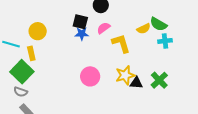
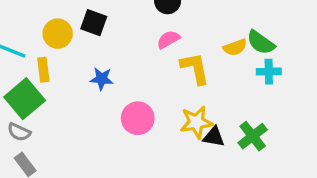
black square: (80, 22) -> (94, 23), moved
blue star: (82, 34) -> (102, 79), moved

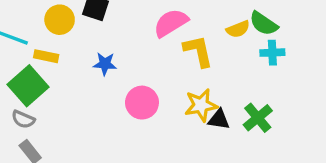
pink semicircle: (168, 39) -> (171, 23), size x1.5
yellow rectangle: (43, 70) -> (46, 56), turned -70

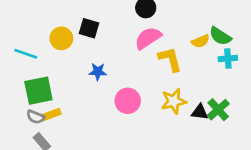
yellow rectangle: (46, 56) -> (51, 114), moved, turned -30
green square: (28, 86) -> (38, 91), turned 32
black triangle: (219, 119) -> (200, 112), moved

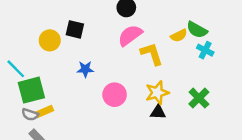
cyan line: (26, 54) -> (16, 69), moved, turned 30
cyan cross: (228, 58) -> (205, 50), turned 35
black triangle: (200, 112) -> (158, 112), moved

